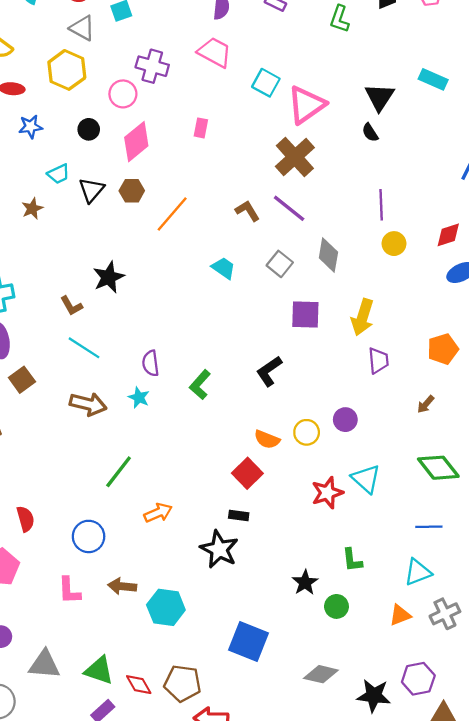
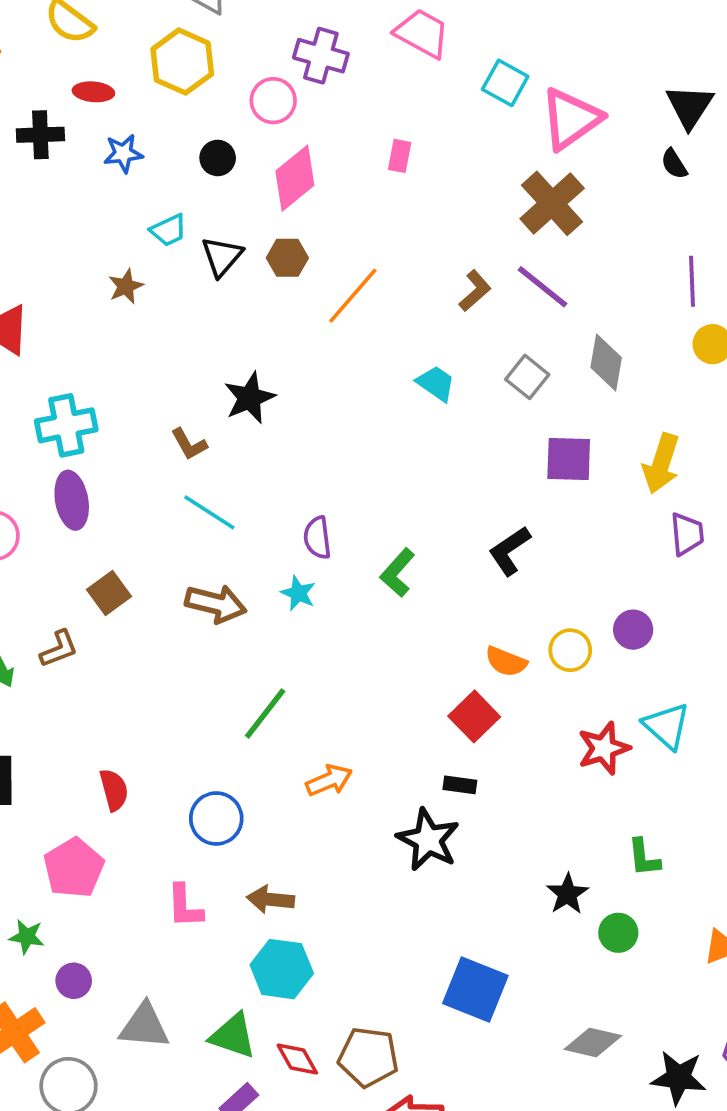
brown L-shape: (247, 211) -> (475, 291), turned 80
brown square: (22, 380) -> (109, 593), moved
cyan hexagon: (166, 607) -> (282, 969), moved

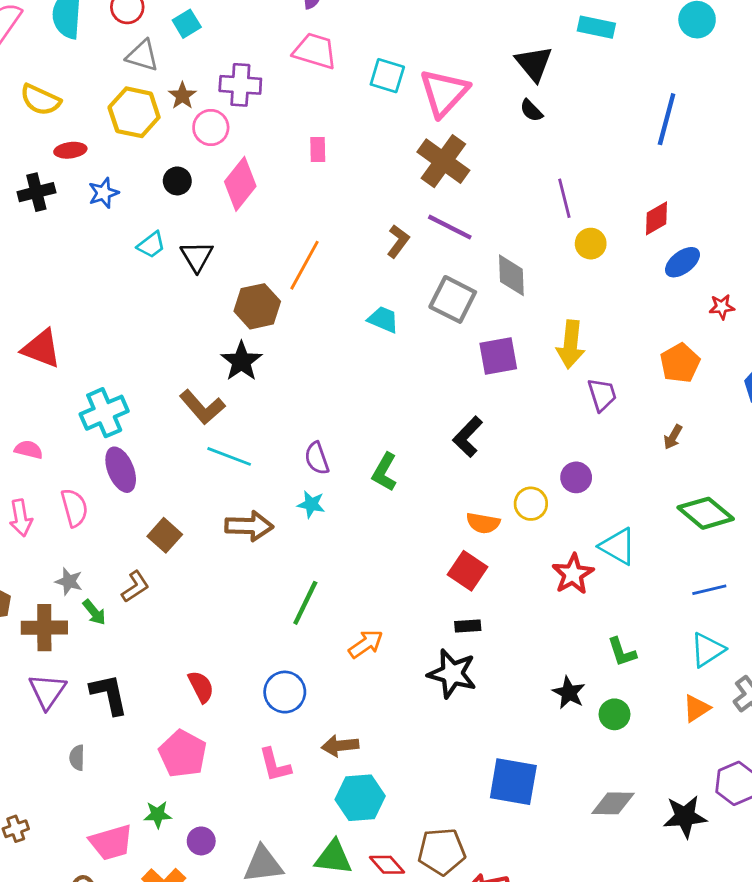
brown hexagon: (287, 258) -> (257, 306), moved, size x1.4
brown star: (126, 286) -> (182, 96), moved
gray square: (527, 377) -> (453, 299), size x1.4
brown L-shape: (189, 444) -> (202, 407), size x1.5

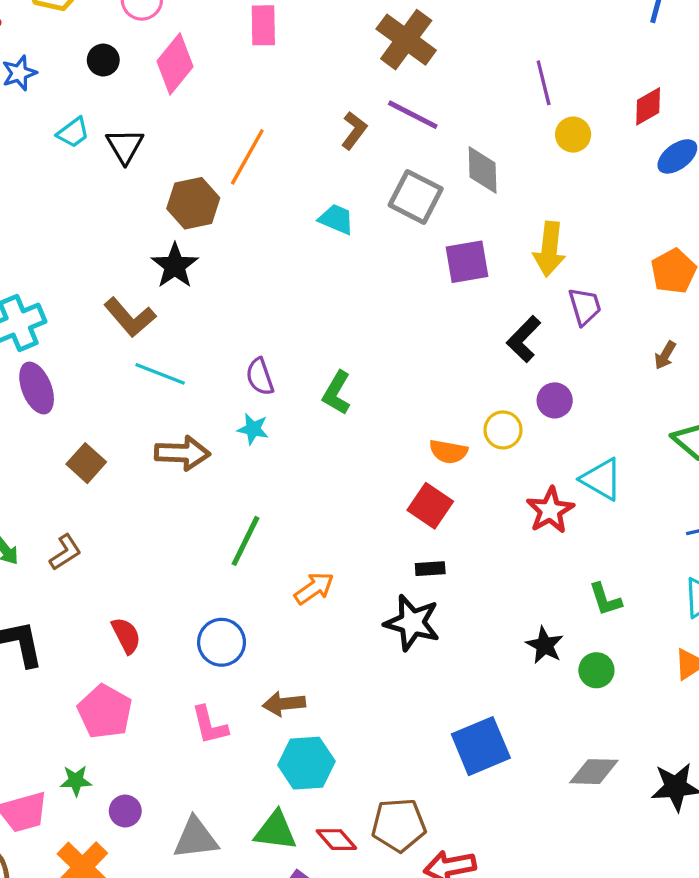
pink rectangle: (318, 149) -> (263, 25), size x1.4
black L-shape: (468, 437) -> (524, 339), moved
brown L-shape: (135, 587) -> (65, 552), moved
blue square: (513, 782) -> (481, 746), turned -33

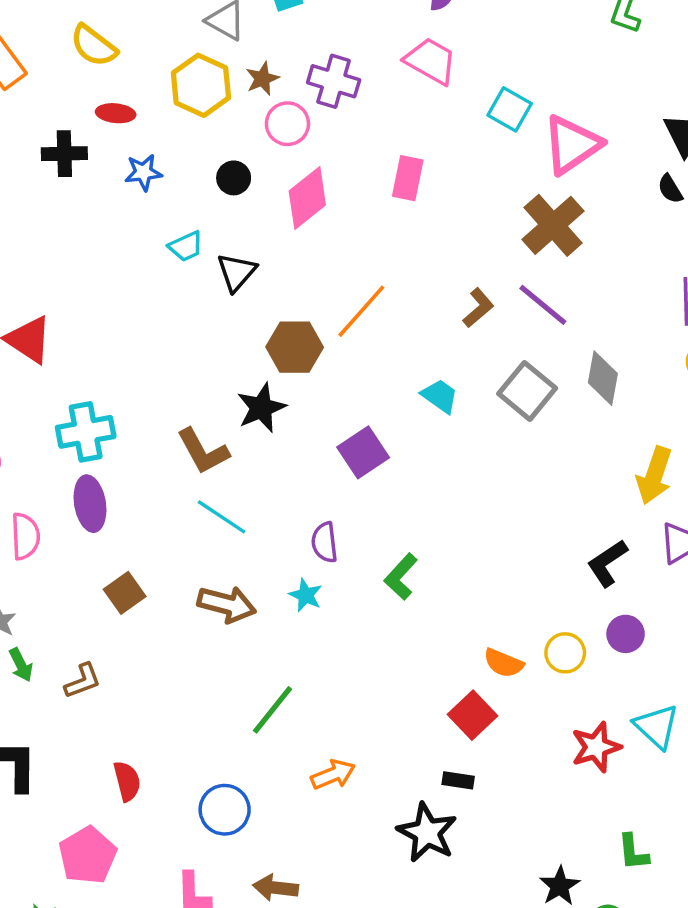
purple square: (467, 262) -> (363, 452), moved, turned -36

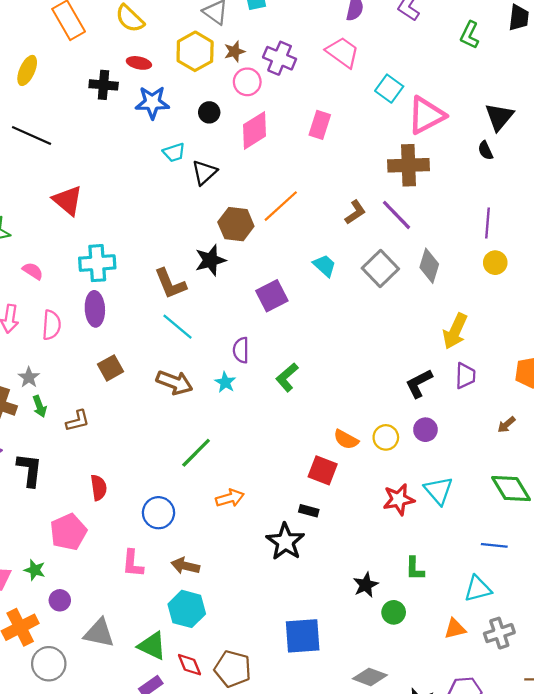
blue star: (143, 172) -> (152, 102), size x1.4
brown cross: (553, 225) -> (409, 165), turned 33
red square: (473, 715) -> (323, 470), turned -32

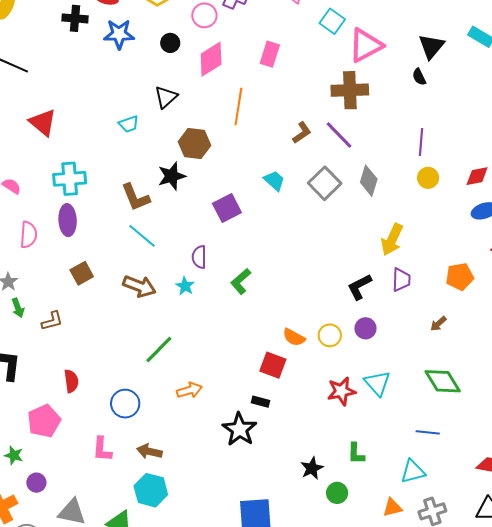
cyan trapezoid: (174, 152) -> (129, 124), moved
orange line: (281, 206) -> (238, 106), moved, turned -39

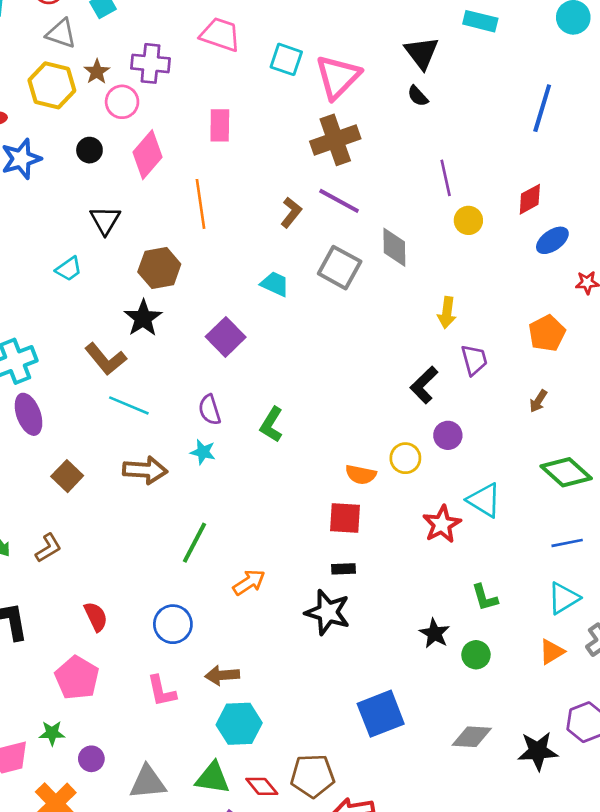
yellow arrow: (392, 240) -> (447, 313), size x0.7

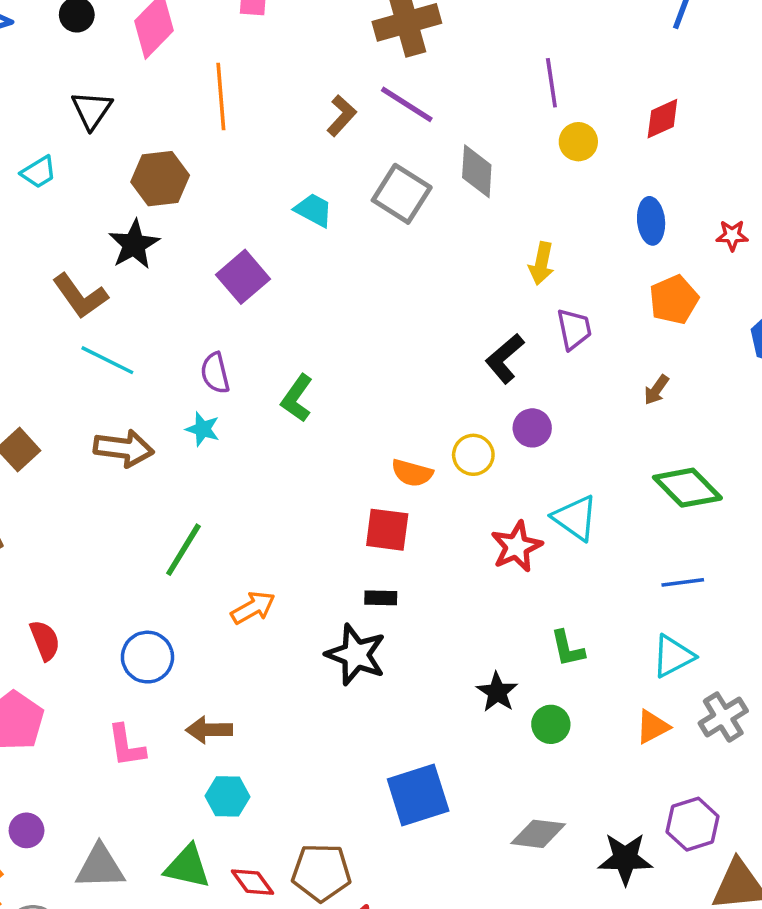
blue ellipse: (552, 240) -> (651, 221), moved, turned -64
cyan hexagon: (239, 724) -> (228, 796), size x0.7

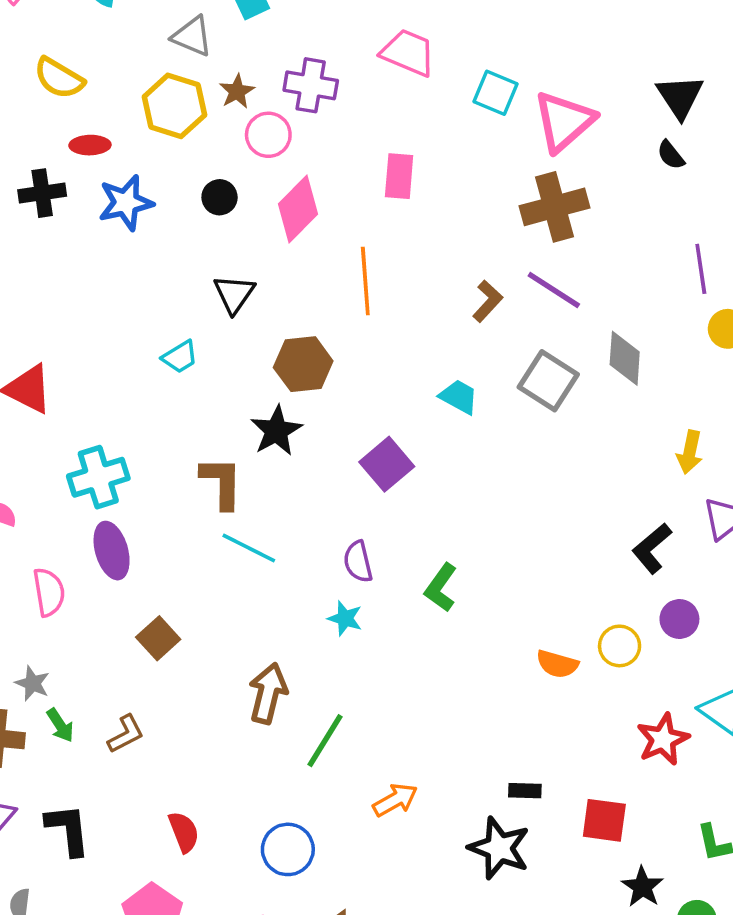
brown L-shape: (80, 296) -> (222, 483), turned -144
brown arrow: (124, 448) -> (268, 693), moved, turned -84
red square: (387, 530) -> (604, 820), moved

